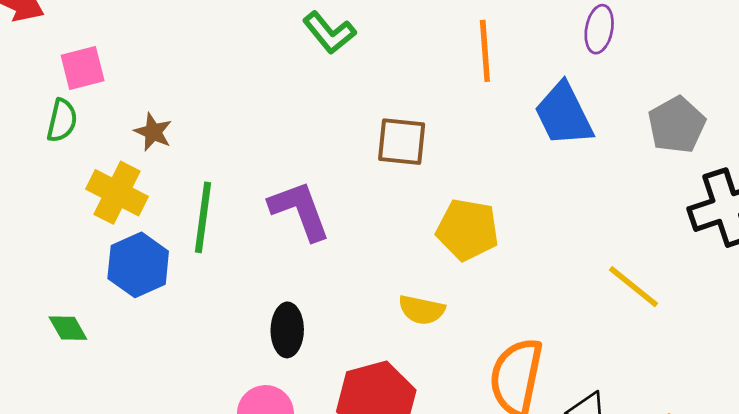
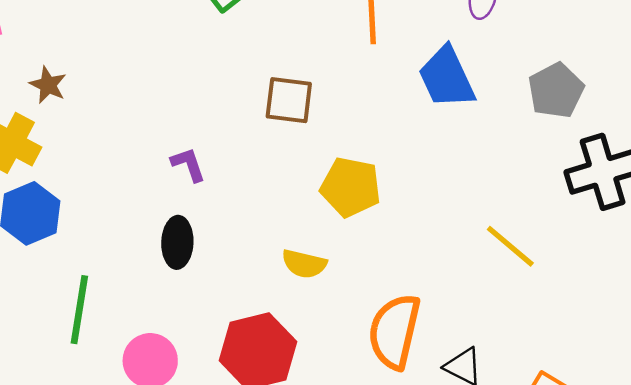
purple L-shape: (300, 210) -> (188, 164), size x0.6
green line: (203, 217) -> (79, 310), moved
black ellipse: (287, 330) -> (177, 242), moved

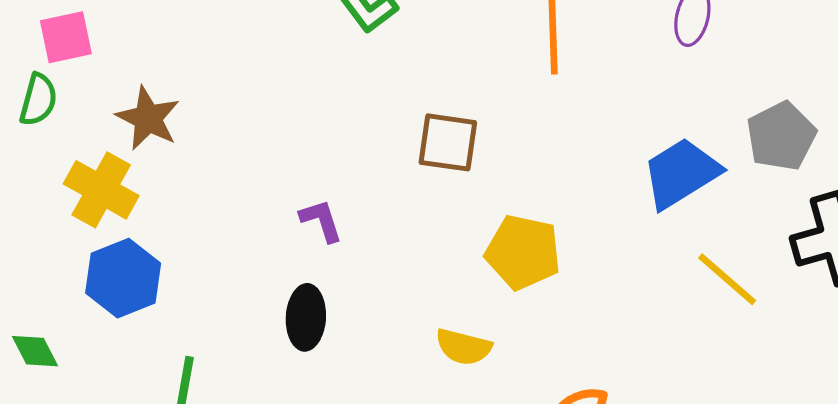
blue trapezoid: (447, 77) -> (681, 173), moved, turned 82
brown star: (48, 85) -> (148, 118), size x1.4
yellow line: (510, 246) -> (727, 279), moved

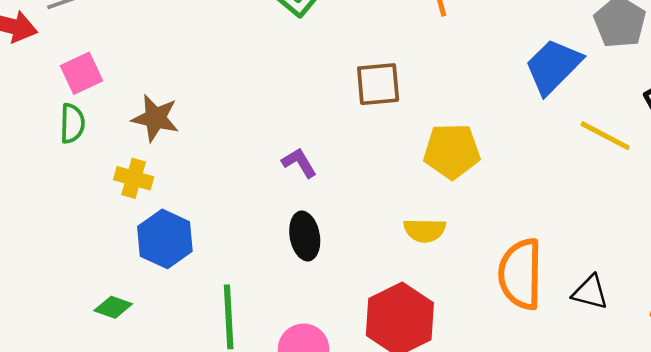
yellow cross: (101, 190) -> (134, 178), size x0.7
green diamond: (35, 351) -> (113, 307), turned -30

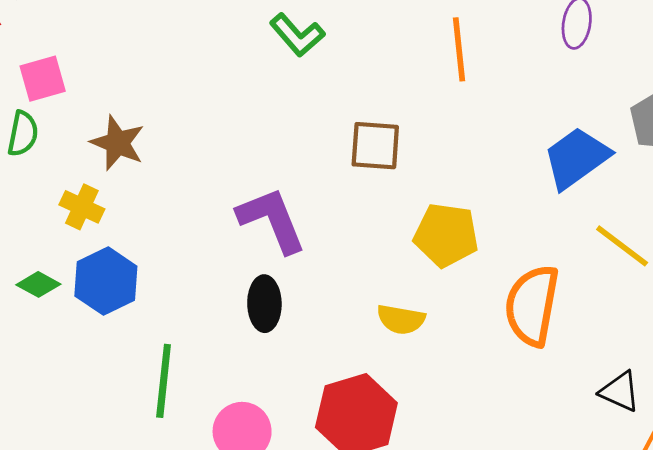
purple L-shape: (299, 163) -> (272, 220), size x1.8
orange semicircle: (520, 274) -> (532, 306), moved
black triangle: (590, 292) -> (620, 392), moved
green diamond: (113, 307) -> (38, 284), moved

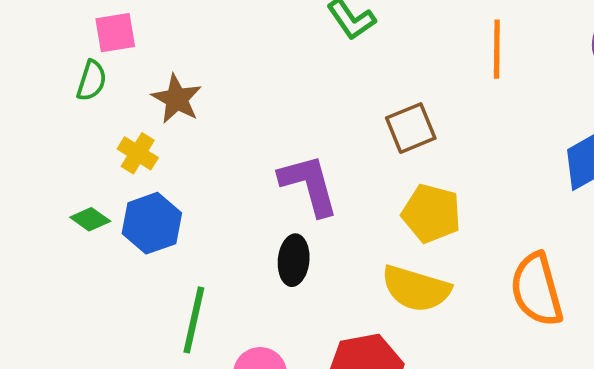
brown square: (375, 146) -> (411, 128), turned -33
yellow pentagon: (446, 235) -> (431, 213), moved
orange semicircle: (532, 306) -> (537, 290), turned -32
yellow semicircle: (401, 319) -> (416, 289), size x1.6

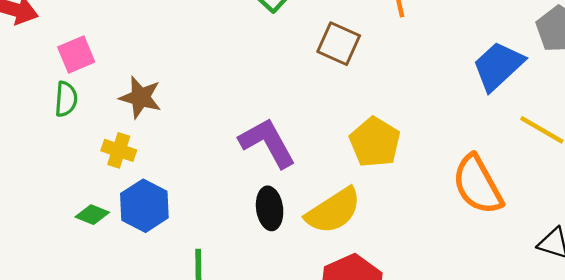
brown square: (411, 128) -> (339, 44), moved, turned -30
yellow pentagon: (431, 213) -> (375, 142), turned 30
yellow semicircle: (416, 289) -> (333, 211), moved, turned -36

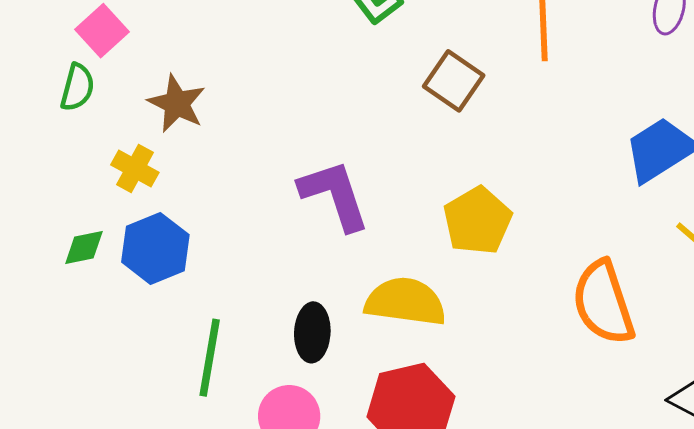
pink square: (76, 54) -> (102, 31), turned -30
black ellipse: (270, 208) -> (312, 332), moved
yellow semicircle: (333, 211) -> (405, 302), turned -150
green diamond: (92, 215) -> (84, 248), turned -44

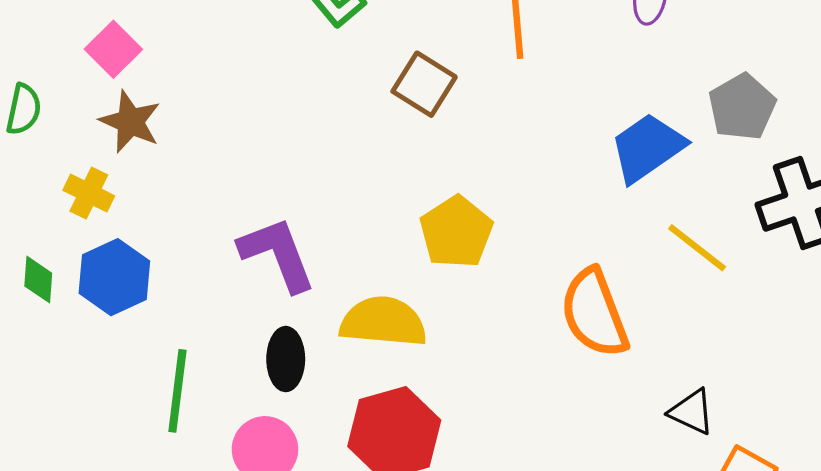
pink square: (102, 31) -> (113, 49), moved
purple L-shape: (334, 195) -> (277, 254), moved
green diamond: (84, 248) -> (38, 280), turned -72

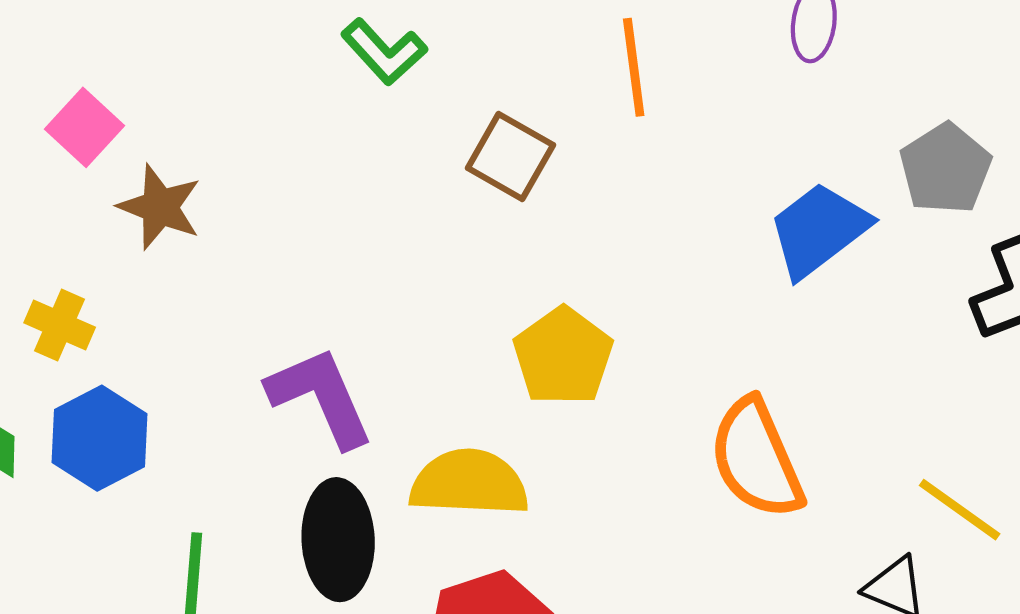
brown star: (130, 122) -> (160, 207), moved
yellow line: (697, 248) -> (960, 510), moved
black ellipse: (286, 359) -> (338, 540), size x1.4

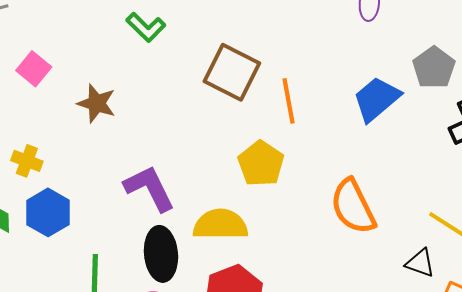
green L-shape: (384, 52) -> (146, 27), moved
orange line: (634, 67) -> (289, 101), moved
brown square: (510, 157) -> (232, 72), size x1.4
brown star: (160, 207) -> (97, 103), moved

